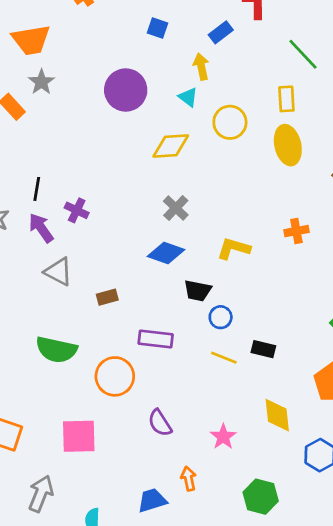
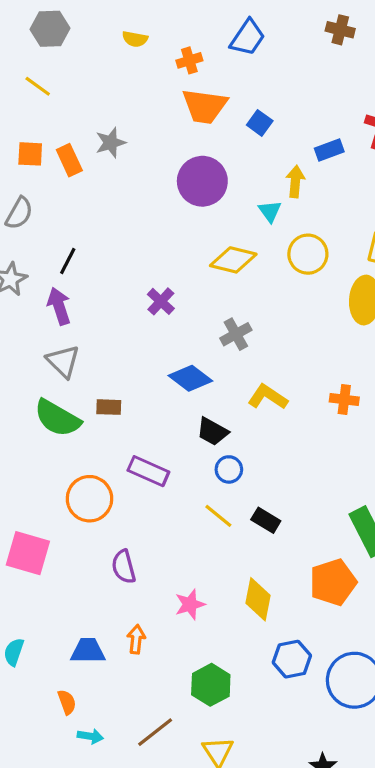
orange trapezoid: (31, 40) -> (205, 106), moved
gray cross: (176, 208) -> (236, 334), moved
purple cross: (77, 210) -> (161, 301), moved
green semicircle: (56, 350) -> (57, 418), moved

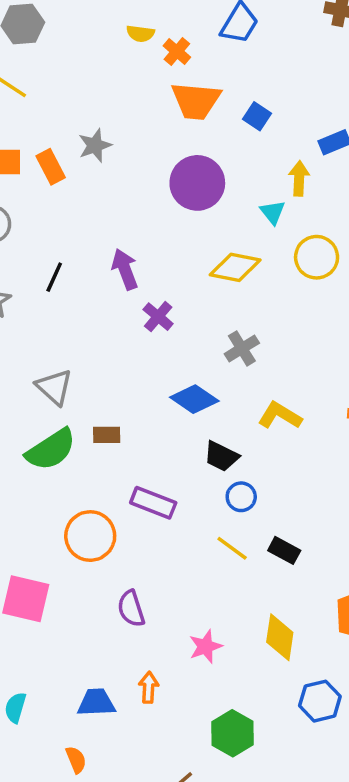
yellow semicircle: (135, 39) -> (140, 34), moved
orange cross: (189, 60) -> (177, 52), turned -30
purple arrow: (59, 306) -> (125, 269), moved
green semicircle: (57, 418) -> (51, 450), turned -60

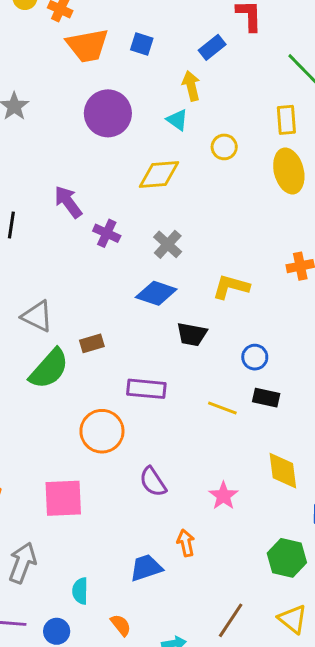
yellow circle: (317, 257) -> (224, 147), size x0.7
gray cross: (242, 348) -> (168, 244), moved
blue circle: (241, 497) -> (255, 357), moved
green hexagon: (233, 733) -> (287, 558), moved
orange semicircle: (76, 760) -> (121, 625), moved

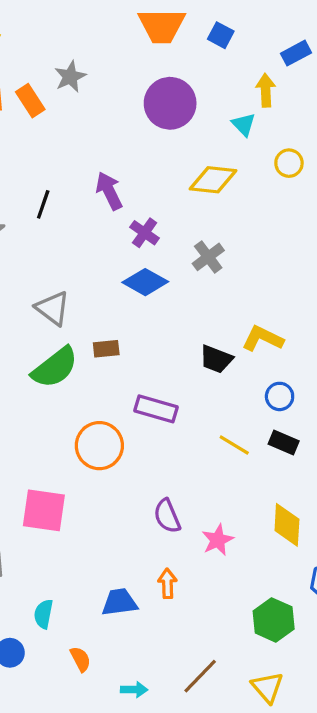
yellow L-shape: (231, 287) -> (263, 339), moved
blue diamond: (156, 293) -> (145, 282), moved
purple semicircle: (153, 482) -> (167, 516), moved

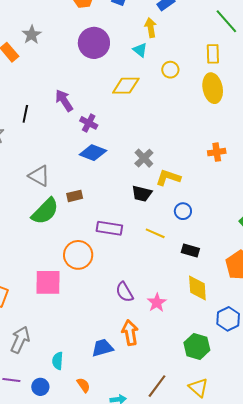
gray cross: (208, 257) -> (144, 158), moved
black rectangle: (284, 443) -> (190, 251), moved
yellow line: (234, 445) -> (155, 233), moved
pink square: (44, 510) -> (48, 282), moved
orange arrow: (167, 583) -> (130, 333), size x1.4

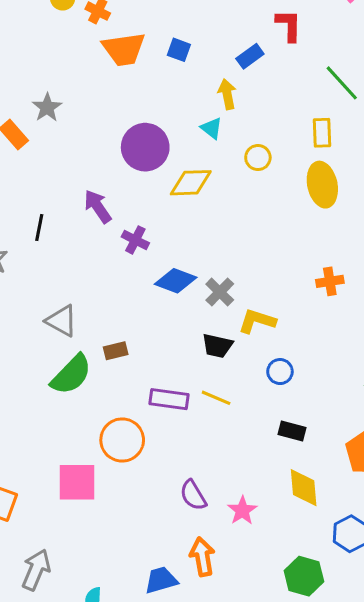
purple circle: (94, 43) -> (145, 147), moved
blue diamond: (93, 153) -> (176, 281), moved
yellow line: (155, 233) -> (216, 398), moved

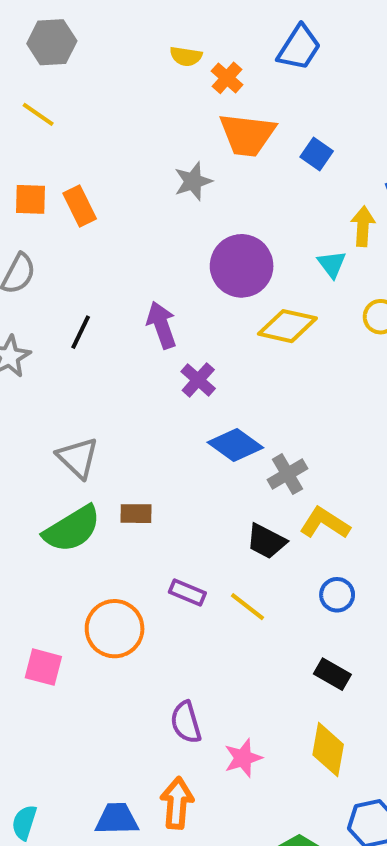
gray star: (47, 107) -> (193, 181), moved
purple rectangle: (169, 399) -> (187, 593), size x0.7
pink square: (77, 482) -> (43, 667), size x0.7

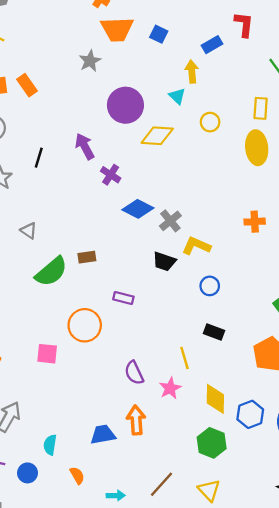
gray triangle: (78, 458) -> (29, 231), moved, size x0.7
yellow line: (247, 607) -> (185, 358), moved, turned 45
yellow diamond: (328, 750) -> (215, 399), moved

